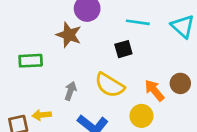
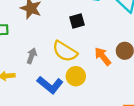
yellow circle: (141, 116) -> (76, 76), moved

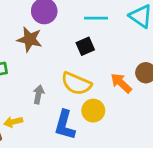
blue L-shape: (50, 85) -> (65, 125), turned 75

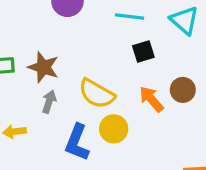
brown star: (30, 39) -> (43, 67), moved
black square: (85, 46) -> (143, 52), moved

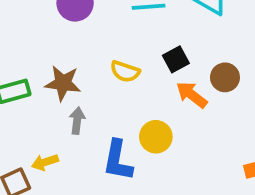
black square: (143, 52) -> (176, 59), moved
yellow semicircle: (97, 94) -> (125, 71), moved, size x0.7

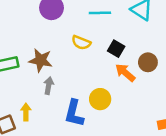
black square: (176, 59) -> (116, 49), turned -35
yellow semicircle: (125, 71) -> (81, 43), moved
yellow arrow: (45, 162) -> (26, 112), turned 105

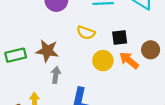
black square: (116, 49) -> (120, 38), turned -35
yellow circle: (100, 99) -> (103, 61), moved

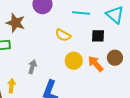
black square: (120, 38) -> (98, 36), moved
brown star: (47, 51) -> (16, 23), moved

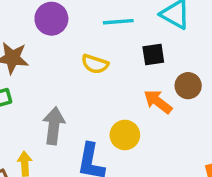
yellow circle: (74, 61) -> (125, 135), moved
gray arrow: (32, 67) -> (54, 126), size x1.5

